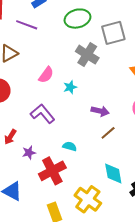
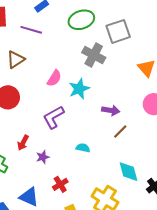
cyan star: (70, 87) -> (79, 89), size x1.5
purple L-shape: (43, 114) -> (54, 117), turned -75
red cross: (52, 171) -> (60, 184), moved, size x0.6

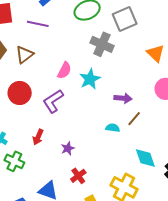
purple L-shape: (54, 117) -> (53, 101), moved
cyan semicircle: (83, 148) -> (113, 128), moved
purple star: (43, 157) -> (68, 148), moved

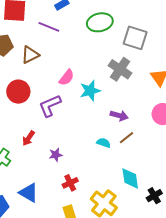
gray square: (125, 19) -> (135, 38), turned 30
gray cross: (102, 44) -> (120, 69), moved
red cross: (78, 176) -> (70, 183), moved

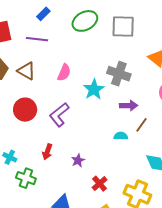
brown triangle: (30, 55) -> (26, 71), turned -48
gray cross: (120, 69) -> (119, 74), moved
pink semicircle: (67, 78) -> (64, 73), moved

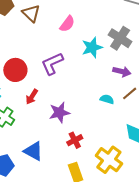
red circle: (25, 110) -> (15, 70), moved
purple star: (78, 160) -> (59, 113), size x1.5

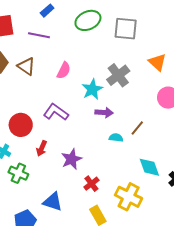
gray cross: (120, 38) -> (118, 75), turned 30
purple L-shape: (52, 64) -> (56, 112), turned 70
purple arrow: (122, 72) -> (104, 112), moved

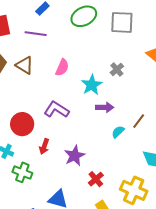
gray cross: (118, 75) -> (117, 69), size x0.6
cyan semicircle: (116, 138) -> (118, 132), turned -48

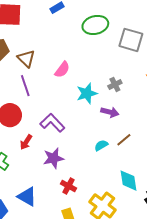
purple line: (36, 34) -> (25, 86), moved, turned 50
purple arrow: (105, 107) -> (110, 112), moved
purple L-shape: (57, 110) -> (52, 123), moved
red cross: (96, 179) -> (68, 186), turned -35

